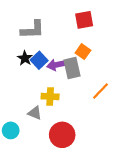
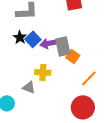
orange square: (83, 52) -> (73, 56), moved
orange line: (100, 91) -> (89, 78), moved
red circle: (62, 135) -> (83, 107), moved

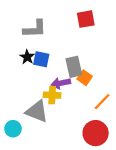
blue square: (33, 39) -> (41, 59), turned -35
purple arrow: (49, 43) -> (61, 83), moved
gray triangle: (29, 87) -> (37, 111), size x1.6

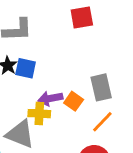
gray rectangle: (74, 67) -> (101, 87), moved
orange square: (85, 78) -> (74, 101), moved

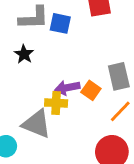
blue square: (26, 68) -> (60, 23), moved

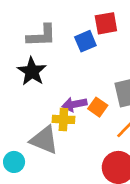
blue square: (60, 23) -> (85, 41), moved, turned -35
black star: (24, 54) -> (32, 71), size x1.5

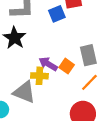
purple arrow: (74, 104) -> (48, 64), turned 42

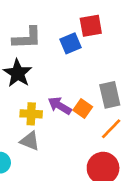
yellow cross: (39, 76) -> (31, 114), moved
gray triangle: (24, 92) -> (30, 141), size x0.7

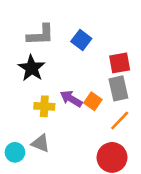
red square: (91, 26) -> (120, 63), moved
blue square: (70, 43) -> (81, 40), turned -30
gray triangle: (30, 141) -> (40, 143), moved

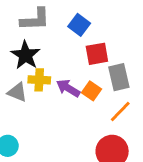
red square: (120, 63) -> (97, 54), moved
yellow cross: (44, 106) -> (39, 80), moved
gray triangle: (40, 143) -> (17, 92), moved

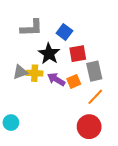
black star: (25, 55) -> (49, 54), moved
orange square: (91, 91) -> (74, 81), turned 32
gray triangle: (17, 92) -> (20, 72), moved, turned -42

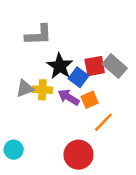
blue square: (64, 32) -> (78, 77), moved
gray rectangle: (94, 71) -> (115, 66), moved, turned -36
orange line: (95, 97) -> (103, 122), moved
red circle: (89, 127) -> (78, 155), moved

